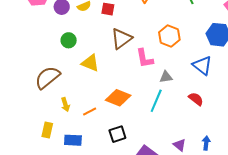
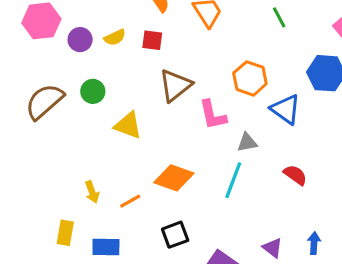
blue triangle: (202, 66) -> (286, 109), moved
brown semicircle: (47, 77) -> (44, 101), moved

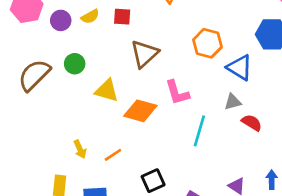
pink L-shape: (213, 115) -> (177, 93), moved
gray triangle: (247, 143) -> (233, 102), moved
orange diamond: (174, 178) -> (140, 111), moved

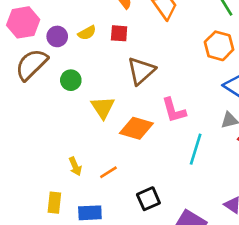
orange hexagon: (208, 43) -> (219, 46), moved
brown semicircle: (34, 75) -> (31, 64), moved
yellow triangle: (107, 91) -> (103, 108), turned 40

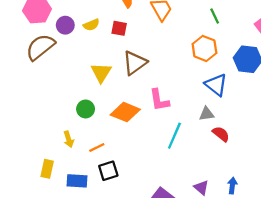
green circle: (71, 80) -> (86, 109), moved
yellow triangle: (103, 108) -> (101, 73), moved
black square: (148, 199) -> (108, 171), moved

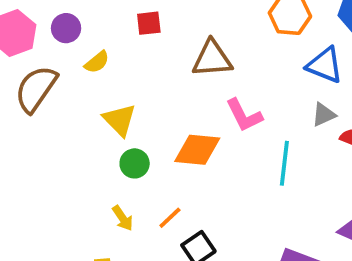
purple circle: (65, 25) -> (66, 28), moved
yellow semicircle: (91, 25) -> (97, 62), moved
brown triangle: (135, 63) -> (212, 59), moved, turned 48
yellow triangle: (101, 73) -> (119, 120), moved

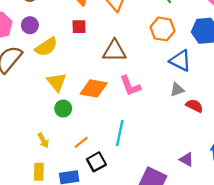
yellow semicircle: (97, 62) -> (46, 47), size x1.5
orange diamond: (197, 150) -> (94, 88), moved
cyan line: (284, 163) -> (120, 133), moved
yellow arrow: (123, 218) -> (43, 140), moved

